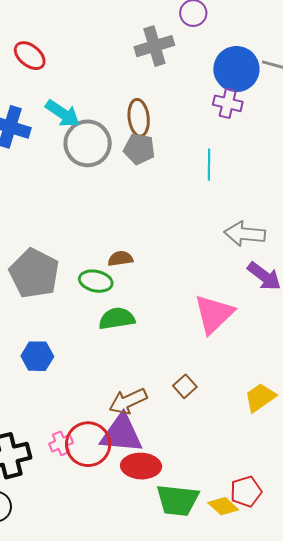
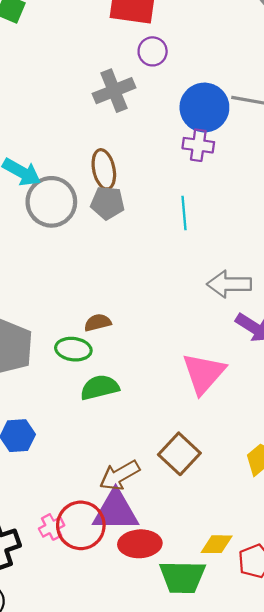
brown square: (185, 386) -> (179, 454), size x1.6
yellow diamond: (223, 506) -> (217, 544), moved, turned -36

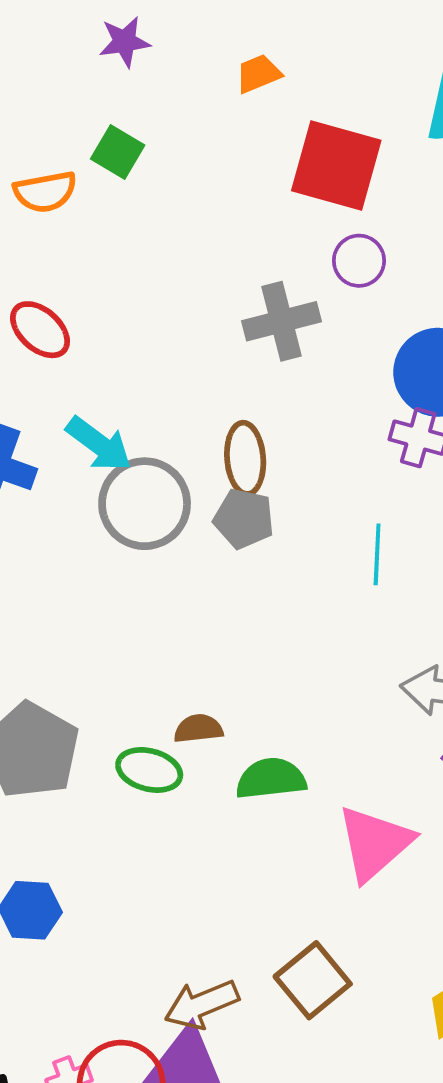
green semicircle: (100, 387) -> (271, 779), moved

